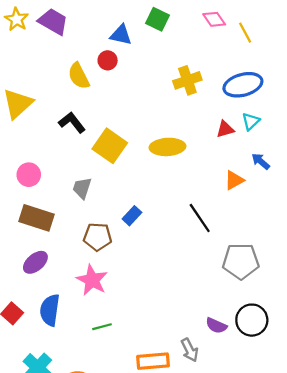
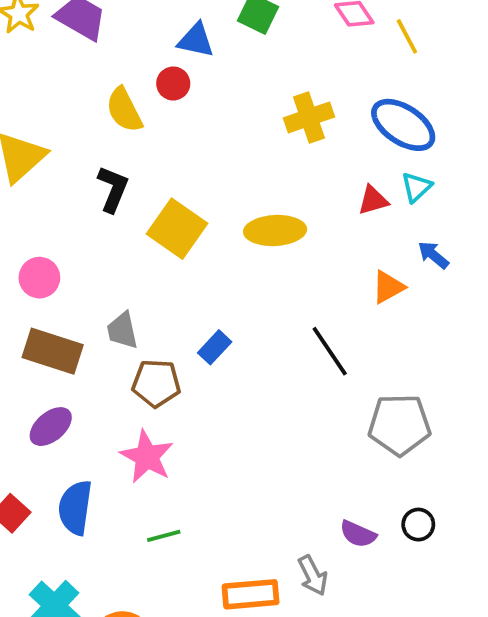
blue ellipse: (243, 85) -> (403, 125), turned 48
black L-shape: (72, 123) -> (113, 189), turned 60
gray trapezoid: (82, 188) -> (122, 330), moved, turned -30
black circle: (252, 320) -> (418, 525), size x0.6

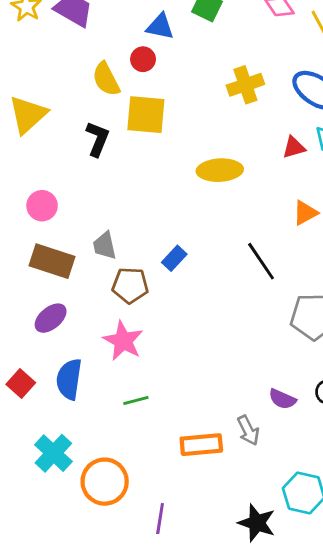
yellow square: (177, 229) -> (146, 115), moved, turned -30

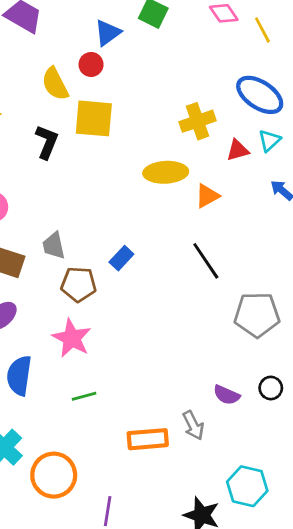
blue triangle: (160, 27) -> (108, 33), turned -48
yellow cross: (245, 85) -> (197, 121), moved
orange triangle: (305, 213) -> (207, 196), moved

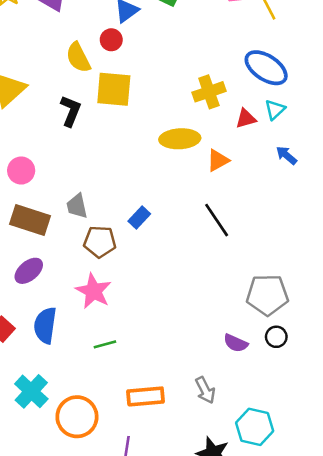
gray pentagon: (257, 315) -> (267, 295), moved
gray arrow: (193, 425) -> (205, 390), moved
orange rectangle: (148, 439) -> (146, 396), moved

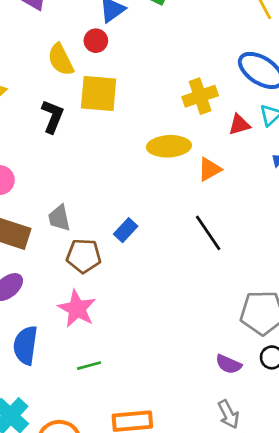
gray arrow: (205, 390) -> (229, 414), moved

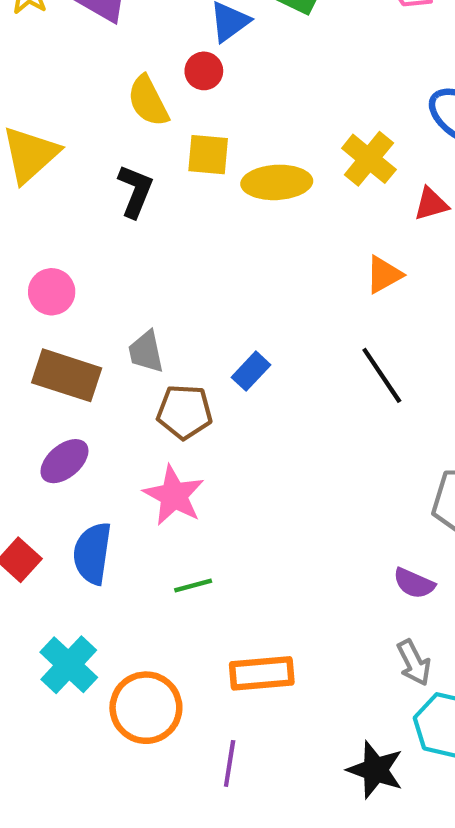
yellow square: (99, 93) -> (208, 155), size x0.7
yellow cross: (200, 96) -> (369, 159), turned -32
yellow ellipse: (169, 146) -> (277, 182), moved

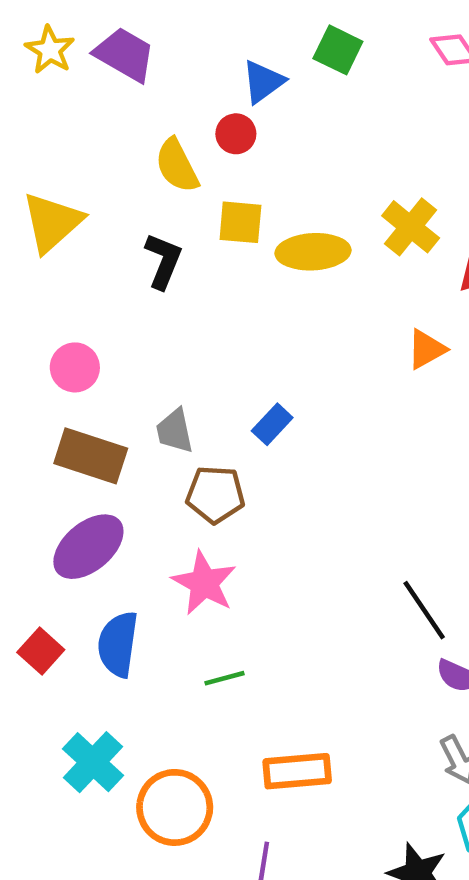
blue rectangle: (251, 371) -> (272, 424), moved
black line: (382, 375) -> (424, 610), moved
purple ellipse: (64, 461) -> (88, 547), size x1.4

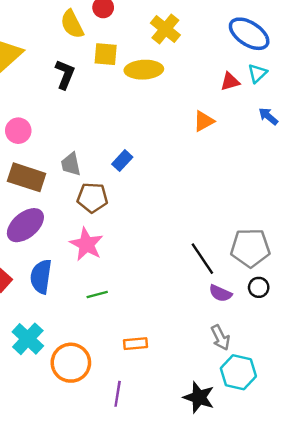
yellow cross: (411, 227) -> (165, 29), moved
orange rectangle: (297, 771) -> (135, 344), size x0.7

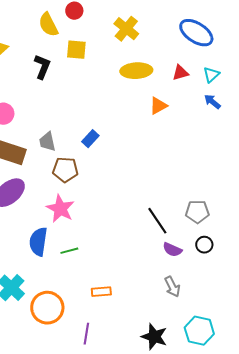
yellow ellipse: (144, 70) -> (136, 71), moved
cyan triangle: (257, 73) -> (211, 75), moved
gray pentagon: (250, 248) -> (197, 212), size x0.7
blue semicircle: (41, 277) -> (38, 242), moved
cyan hexagon: (238, 372) -> (199, 331), moved

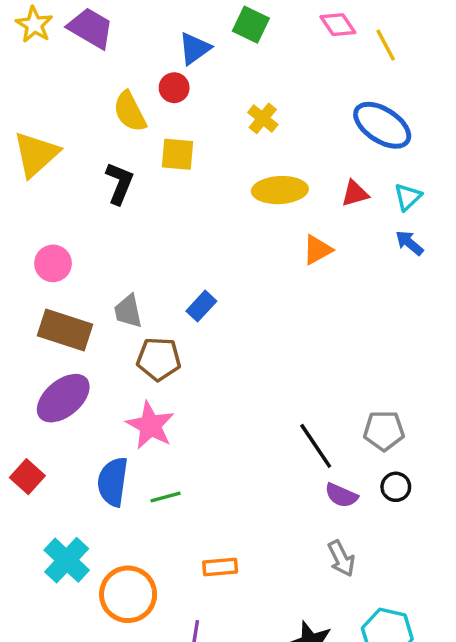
yellow cross: (126, 29) -> (263, 118), size x0.7

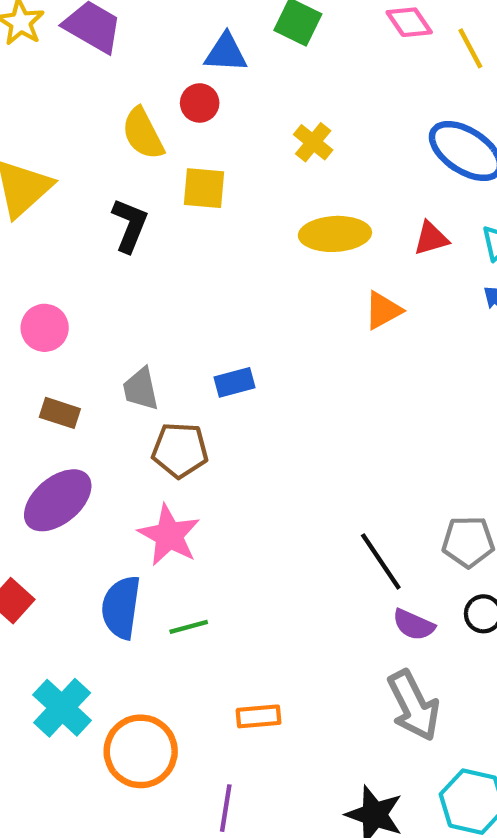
blue triangle: (195, 48) -> (226, 53), turned 39
blue rectangle: (201, 306) -> (235, 382), turned 32
brown rectangle: (65, 330) -> (60, 413), size x0.6
gray arrow: (341, 558) -> (414, 706), size x1.5

